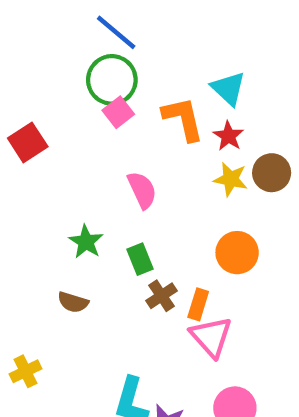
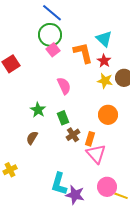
brown semicircle: (73, 302) -> (32, 138), turned 104

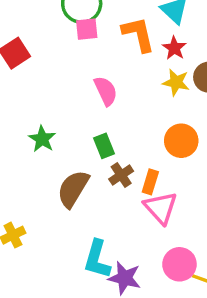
pink square: (53, 50) -> (87, 29), turned 32
green star: (38, 110) -> (42, 139), moved
brown semicircle: (32, 138) -> (73, 189), moved, size x1.6

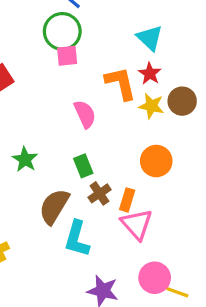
orange L-shape: (138, 34) -> (121, 83), moved
cyan L-shape: (97, 259) -> (77, 239), moved

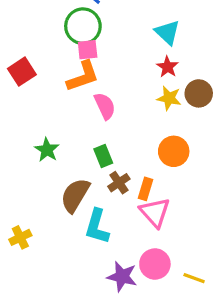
orange L-shape: (121, 83) -> (83, 76), moved, turned 84
pink circle: (155, 278) -> (155, 264), moved

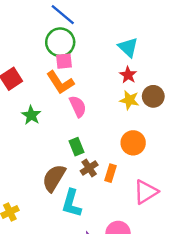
orange L-shape: (83, 76) -> (60, 82), turned 76
green star: (47, 150) -> (31, 115), moved
pink triangle: (155, 212) -> (146, 192), moved, turned 40

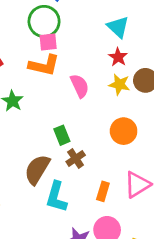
orange L-shape: (60, 82) -> (44, 65), turned -44
pink semicircle: (78, 106) -> (80, 86), moved
orange rectangle: (110, 173) -> (103, 191), moved

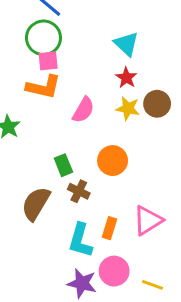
pink semicircle: (80, 86) -> (83, 110), turned 55
orange circle: (124, 131) -> (113, 161), moved
brown cross: (76, 158) -> (79, 191), turned -30
cyan L-shape: (56, 197) -> (80, 240), moved

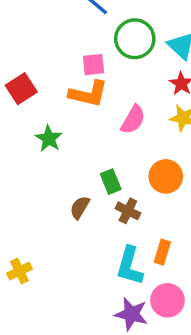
green circle: (43, 38) -> (135, 39), moved
brown semicircle: (36, 204) -> (80, 207), moved, size x0.6

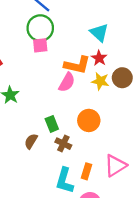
green circle: (135, 39) -> (40, 28), moved
orange L-shape: (88, 94) -> (77, 65), moved

